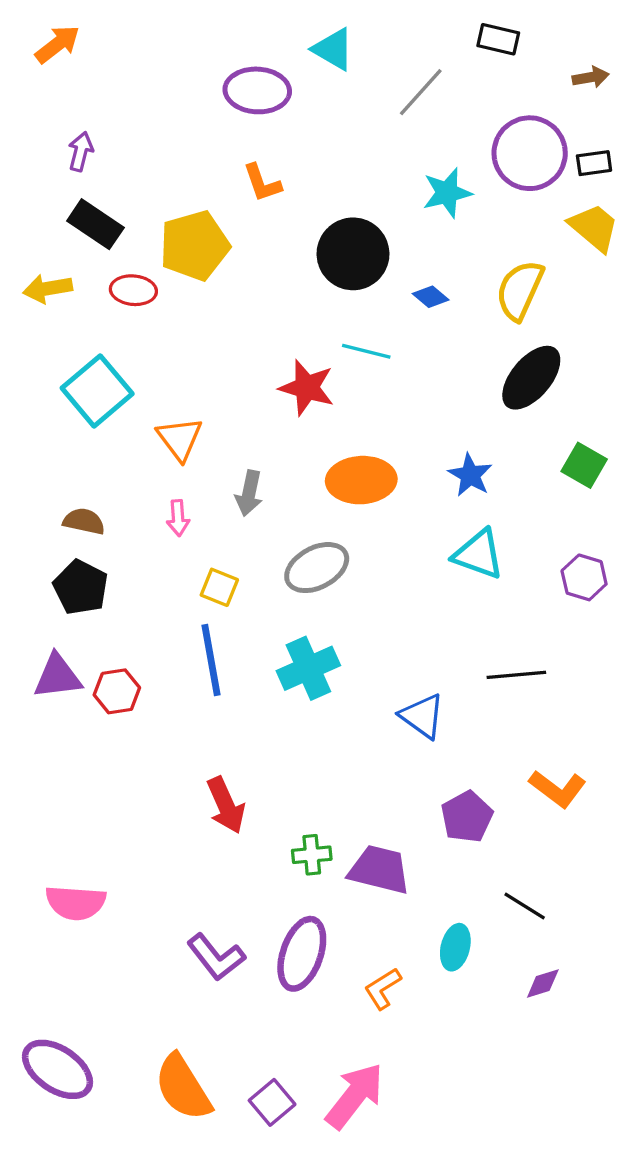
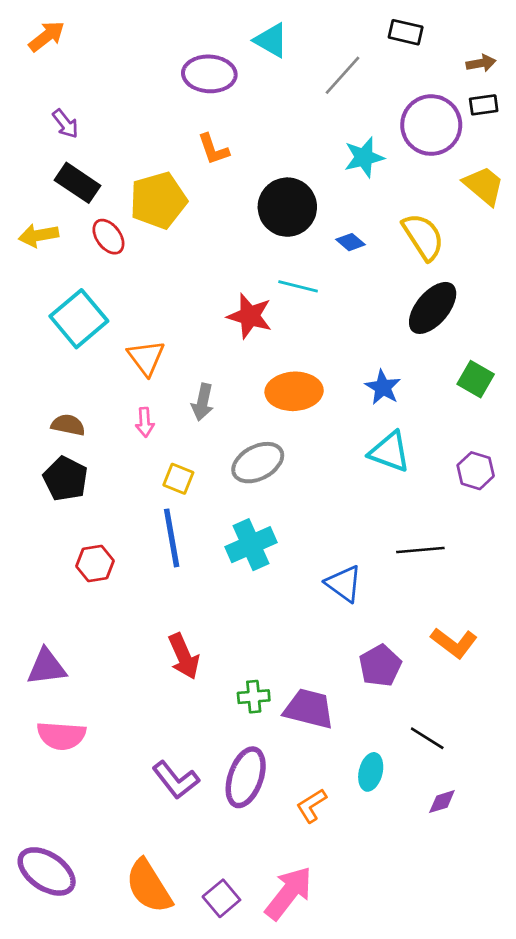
purple arrow: (81, 152) -> (65, 124), turned 128
black rectangle: (594, 163) -> (484, 105), moved
red ellipse: (133, 290) -> (108, 237), turned 48
yellow semicircle: (520, 290) -> (423, 237), turned 123
purple triangle: (57, 676) -> (47, 667), moved

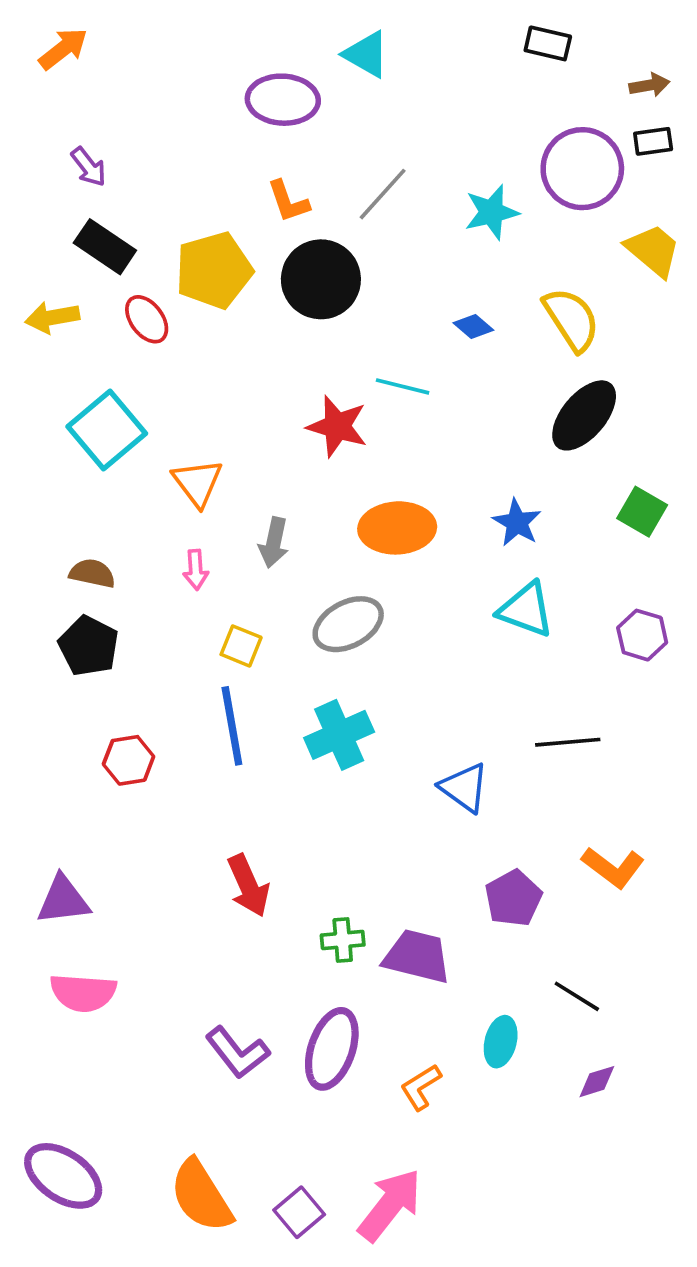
gray line: (342, 75) -> (383, 194), moved
black circle: (287, 207) -> (321, 279), moved

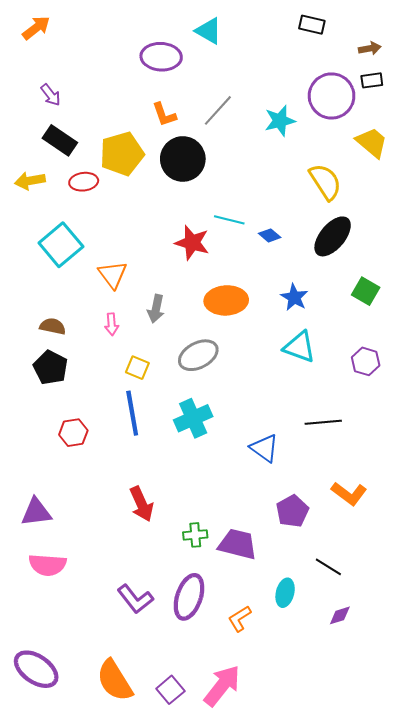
red ellipse: (147, 319) -> (84, 182), turned -60
blue diamond: (473, 327) -> (270, 235), moved

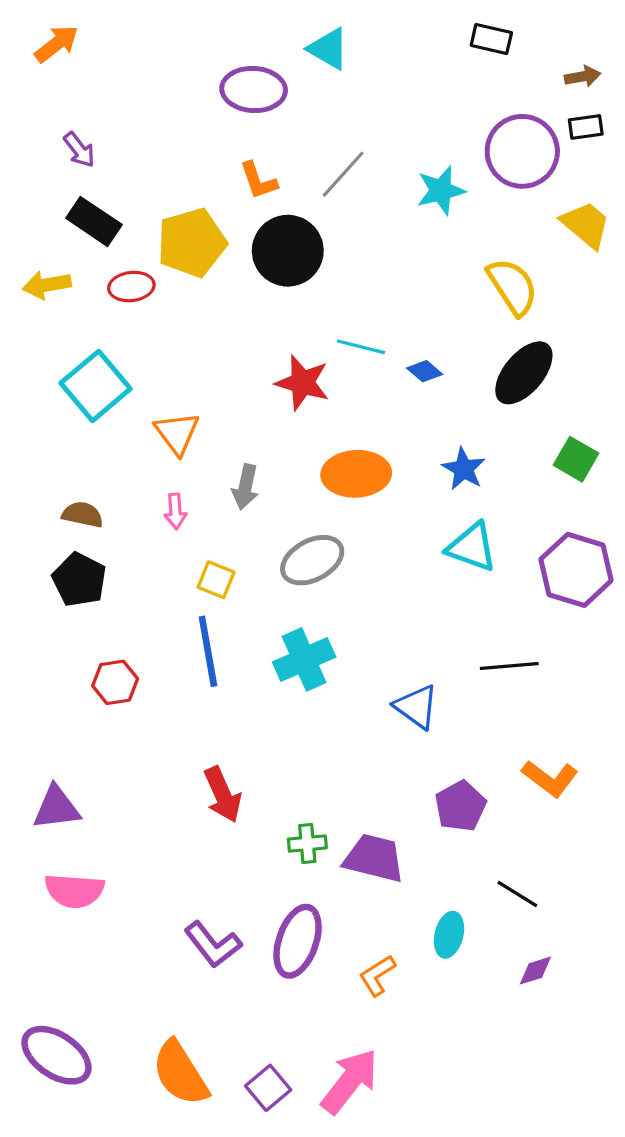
purple hexagon: (366, 361) -> (576, 570), size x1.6

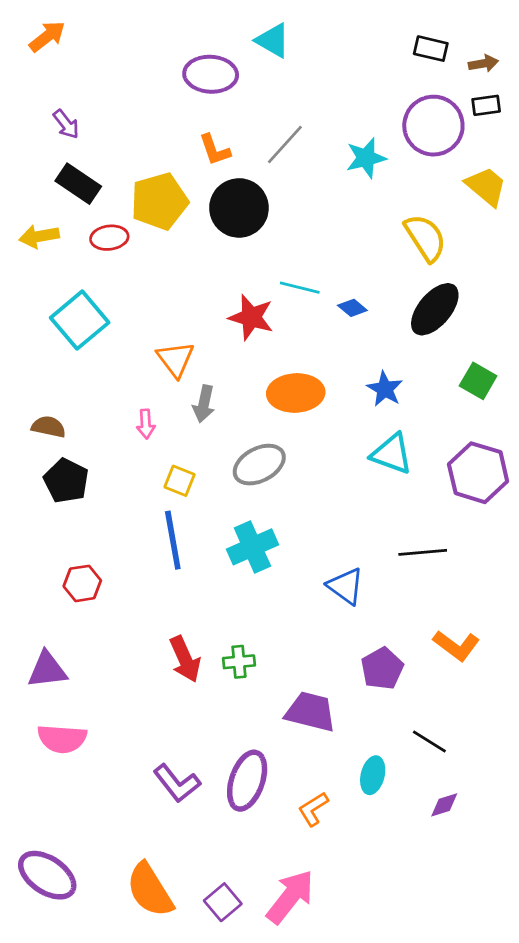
black rectangle: (491, 39) -> (431, 49), moved
orange triangle: (177, 433) -> (175, 359), moved
brown semicircle: (83, 515) -> (49, 427), moved
red hexagon: (115, 682) -> (82, 583), moved
green cross: (307, 844) -> (239, 662), moved

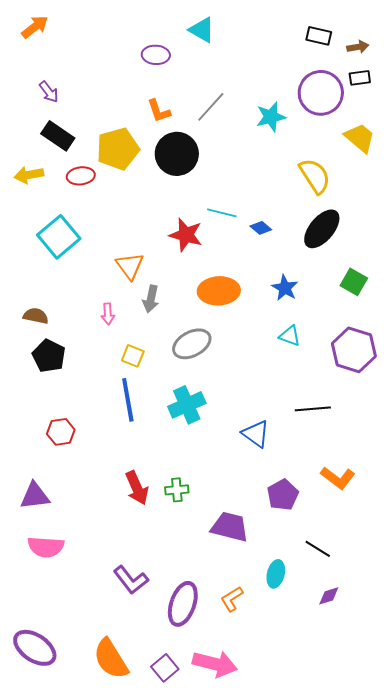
purple ellipse: (211, 74) -> (156, 55), size x0.7
cyan triangle: (392, 454) -> (290, 336), size x0.7
purple ellipse: (247, 781) -> (183, 604), moved
pink arrow: (290, 897) -> (215, 664), turned 66

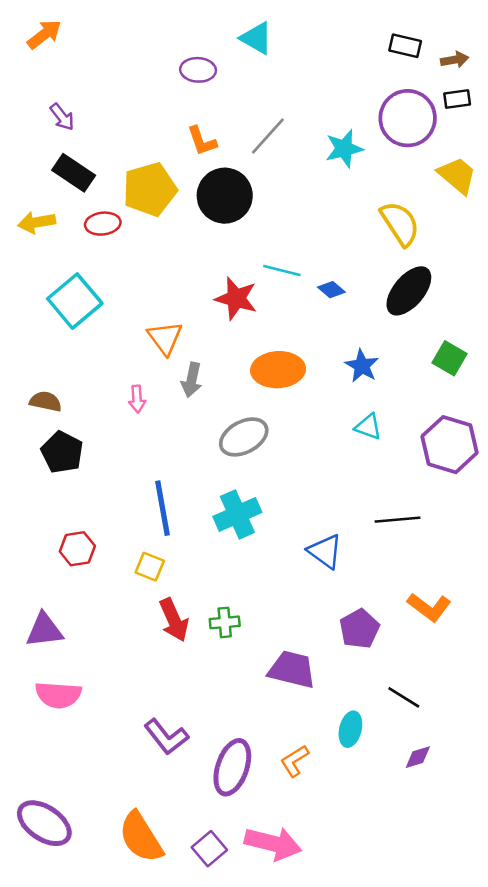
yellow square: (133, 356) -> (150, 567), moved

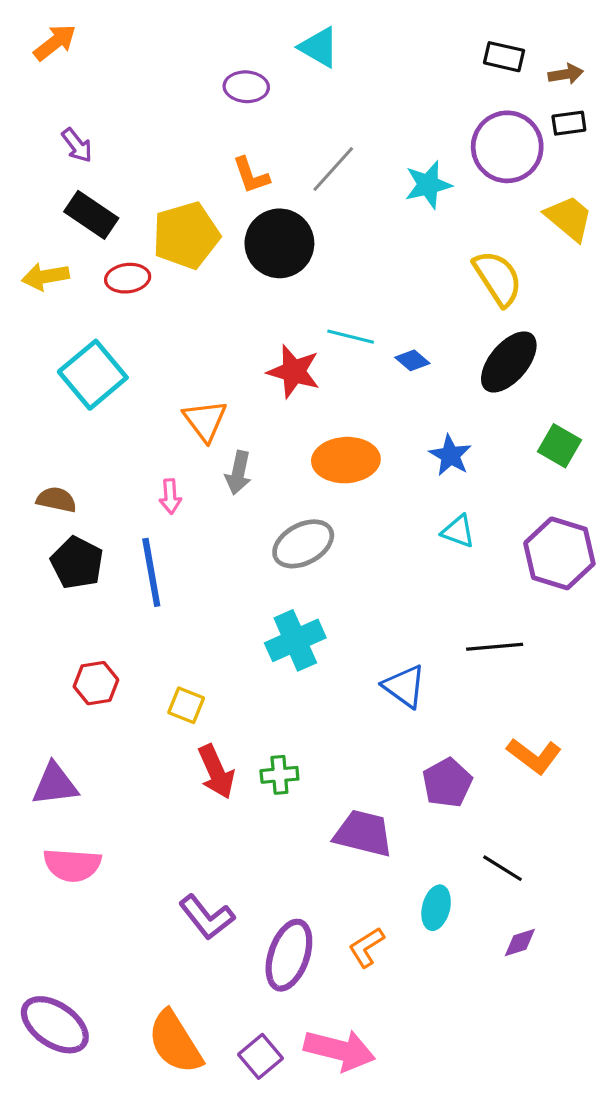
blue line: (162, 508) -> (151, 572), moved

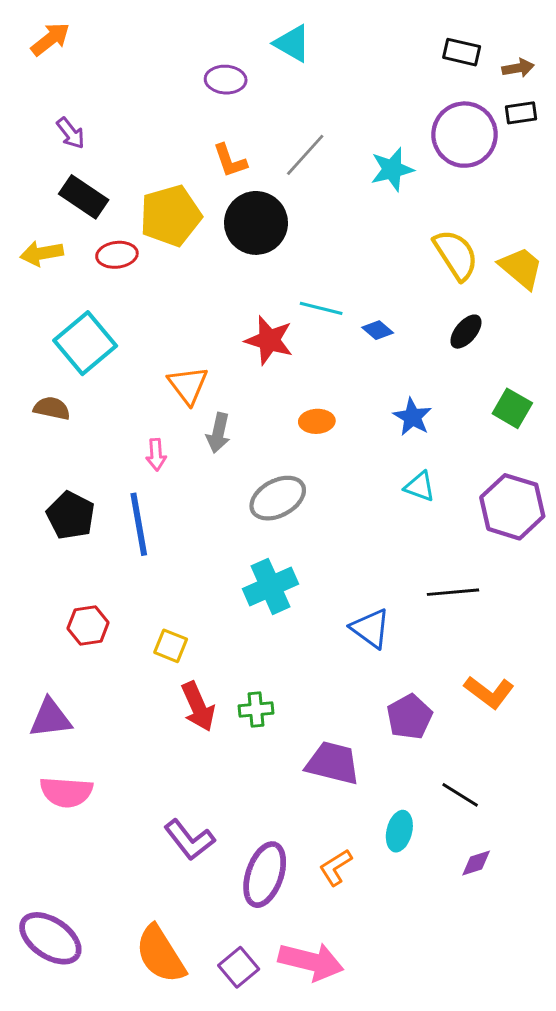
yellow trapezoid: (569, 218) -> (521, 268), moved
black ellipse: (509, 362) -> (466, 332), size x0.6
orange ellipse: (346, 460) -> (317, 421), size x0.6
brown semicircle: (56, 500) -> (52, 408), moved

